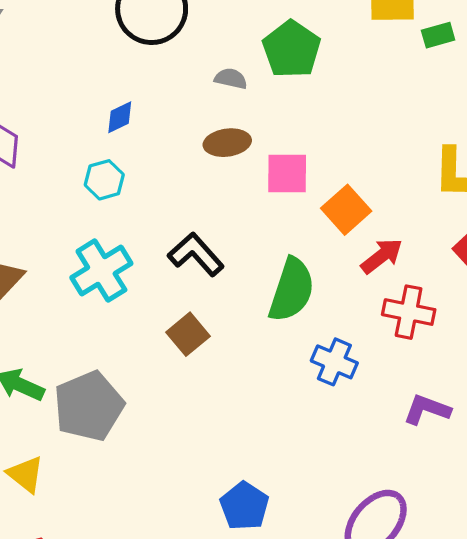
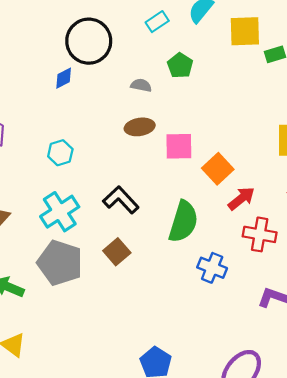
green pentagon: (291, 49) -> (180, 65), size x0.7
blue diamond: (120, 117) -> (64, 78), moved
gray pentagon: (89, 406) -> (60, 263), moved, turned -30

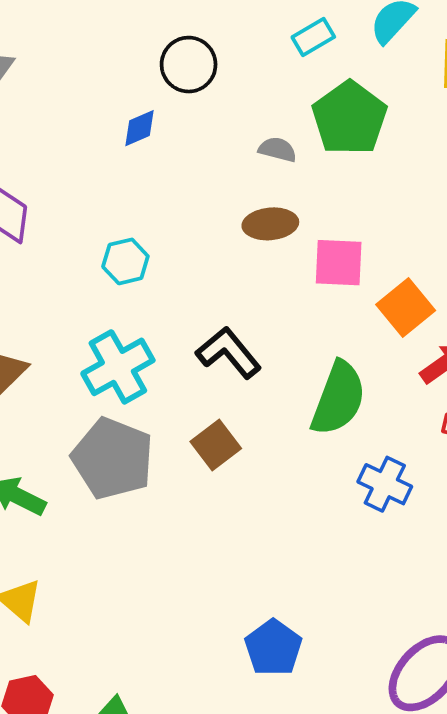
black circle: (89, 41) -> (189, 65), size x0.7
green pentagon: (180, 65) -> (350, 118), size x1.6

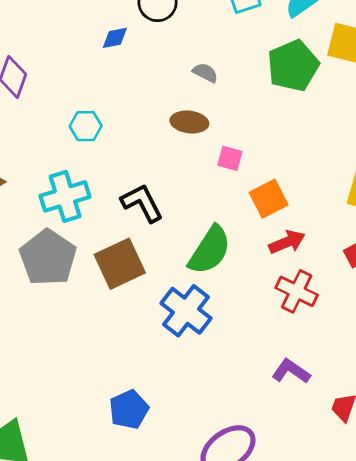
green pentagon: (350, 118) -> (293, 66), moved
pink square: (339, 263) -> (230, 158), size x0.7
brown square: (216, 445) -> (120, 264), size x1.5
blue cross: (385, 484) -> (186, 311), moved, size x1.4

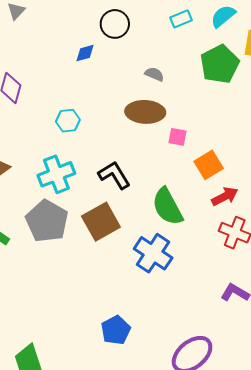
brown ellipse: (189, 122) -> (145, 112), size x1.4
green semicircle: (210, 250) -> (167, 207), turned 123

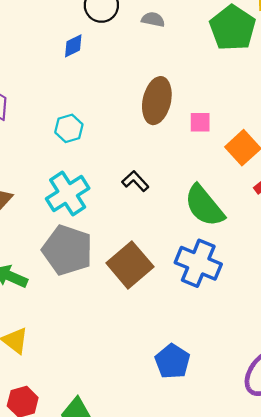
gray semicircle: (154, 74) -> (153, 19), moved
brown ellipse: (145, 112) -> (157, 101), turned -69
black L-shape: (114, 175) -> (135, 181), size x0.7
brown square: (101, 222) -> (130, 265), moved

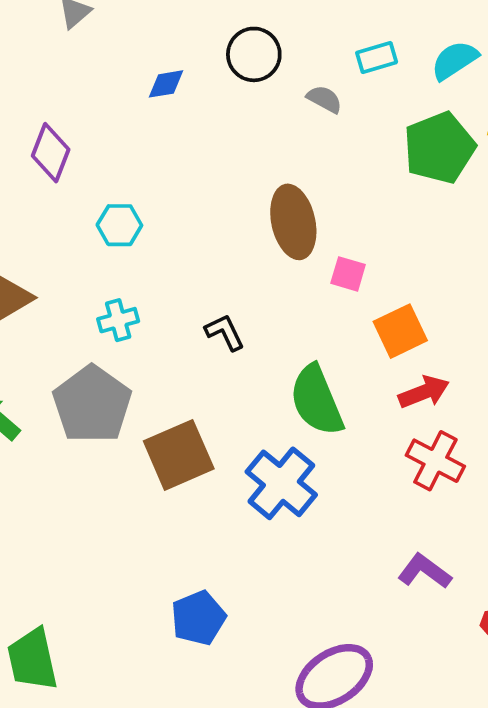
blue diamond: (73, 46) -> (166, 84), moved
brown ellipse: (157, 101) -> (293, 222), turned -42
cyan hexagon: (69, 128) -> (119, 225), moved
cyan cross: (68, 194) -> (118, 320), size x0.6

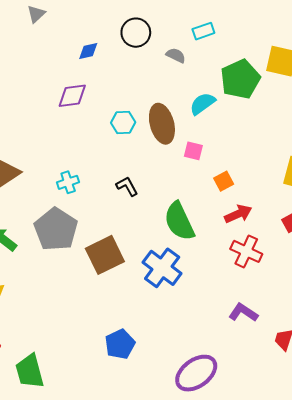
cyan semicircle: (455, 60) -> (202, 104), moved
purple diamond: (51, 153) -> (72, 96), moved, turned 64
cyan hexagon: (119, 225) -> (123, 122), moved
orange square: (400, 331) -> (224, 181), size x0.7

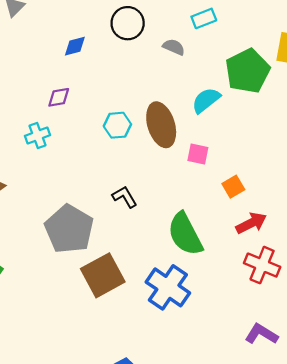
purple diamond: (72, 96) -> (59, 97), size x0.7
cyan cross: (68, 182) -> (38, 135), moved
gray pentagon: (56, 229) -> (69, 229), moved

